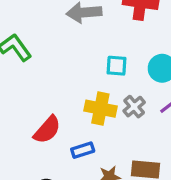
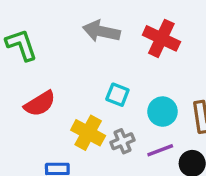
red semicircle: (47, 130) -> (40, 104), moved

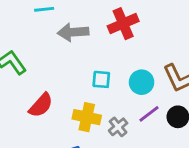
red cross: (161, 38) -> (123, 24), turned -32
gray cross: (122, 141) -> (118, 127), moved

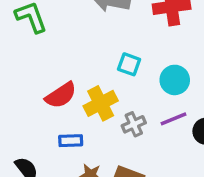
red semicircle: (41, 105) -> (61, 95), moved
yellow cross: (87, 117) -> (101, 103), turned 36

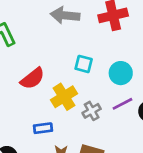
red semicircle: (61, 95) -> (32, 78), moved

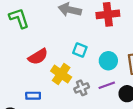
yellow cross: (64, 97) -> (61, 74), turned -30
blue rectangle: (43, 128) -> (33, 96), moved

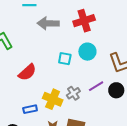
cyan circle: (108, 61) -> (87, 52), moved
yellow cross: (61, 74) -> (53, 99), moved

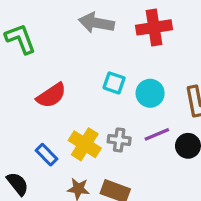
cyan circle: (87, 52) -> (150, 93), moved
gray cross: (73, 93) -> (119, 140), turned 32
blue rectangle: (30, 109) -> (47, 155), turned 48

